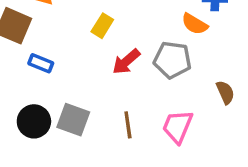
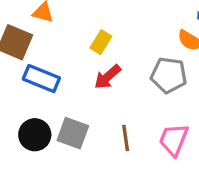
red arrow: (126, 62) -> (108, 77), moved
blue rectangle: (41, 63) -> (41, 79), size x1.5

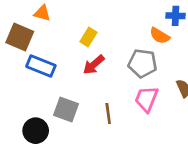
black circle: (35, 135) -> (36, 131), moved
pink trapezoid: (174, 140) -> (146, 99), moved

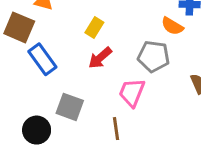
blue rectangle: (41, 66) -> (42, 59), turned 32
pink trapezoid: (146, 99) -> (132, 92), moved
brown line: (108, 113) -> (116, 129), moved

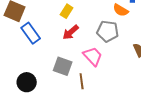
pink trapezoid: (132, 92) -> (93, 56), turned 115
gray square: (70, 107) -> (63, 66), moved

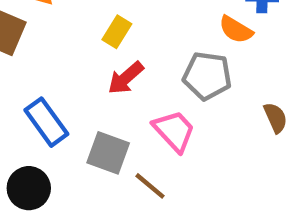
blue rectangle: (31, 33) -> (46, 122), moved
brown line: (82, 81) -> (150, 186), turned -42

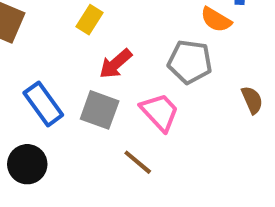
yellow rectangle: (117, 32) -> (90, 20), moved
gray square: (108, 153) -> (100, 110), moved

